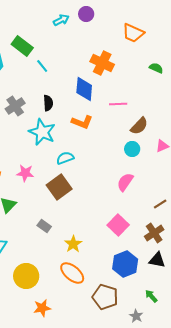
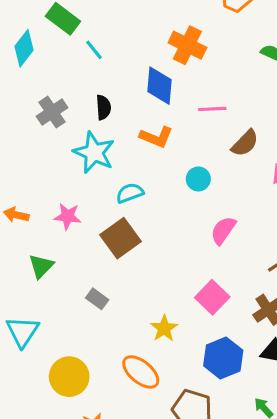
cyan circle: (132, 149) -> (198, 179), moved
yellow star: (73, 244) -> (164, 328), moved

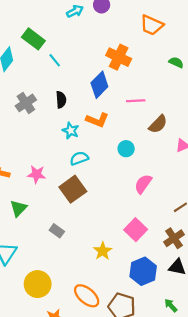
blue diamond: (159, 86) -> (99, 85), turned 40
cyan star: (94, 153) -> (71, 131), moved, size x0.6
orange ellipse: (141, 372) -> (87, 296), moved

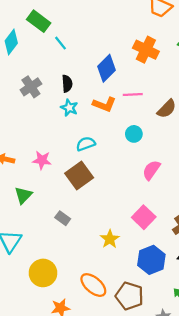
orange cross: (119, 57) -> (146, 50), moved
pink line: (136, 101) -> (133, 95), moved
cyan star: (71, 131) -> (69, 108), moved

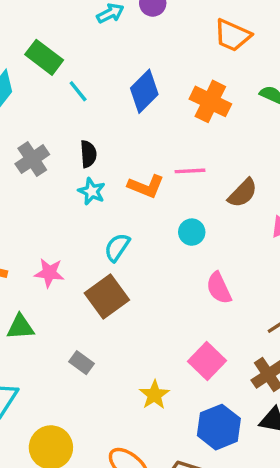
blue diamond: (106, 68) -> (144, 91), moved
cyan semicircle: (86, 144) -> (117, 247), turned -36
pink semicircle: (151, 170) -> (219, 288), turned -60
green triangle: (23, 195) -> (20, 327), turned 42

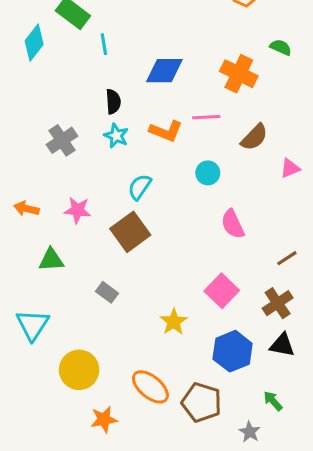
cyan line: (78, 91) -> (104, 44), turned 30
blue diamond: (144, 91) -> (164, 71), moved, turned 45
orange cross: (210, 101) -> (239, 74), moved
gray cross: (32, 159) -> (62, 140), moved

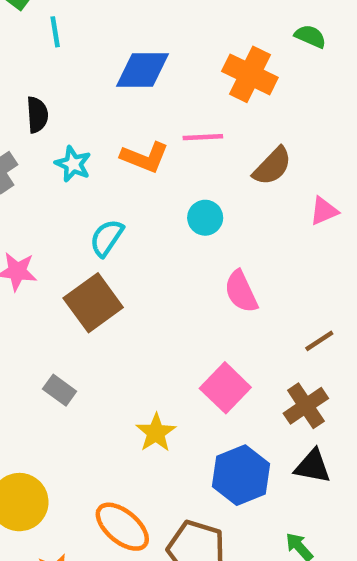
black semicircle: (113, 102) -> (37, 115), moved

